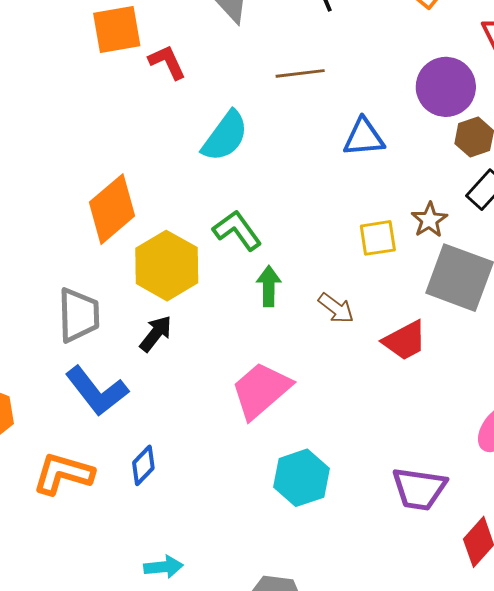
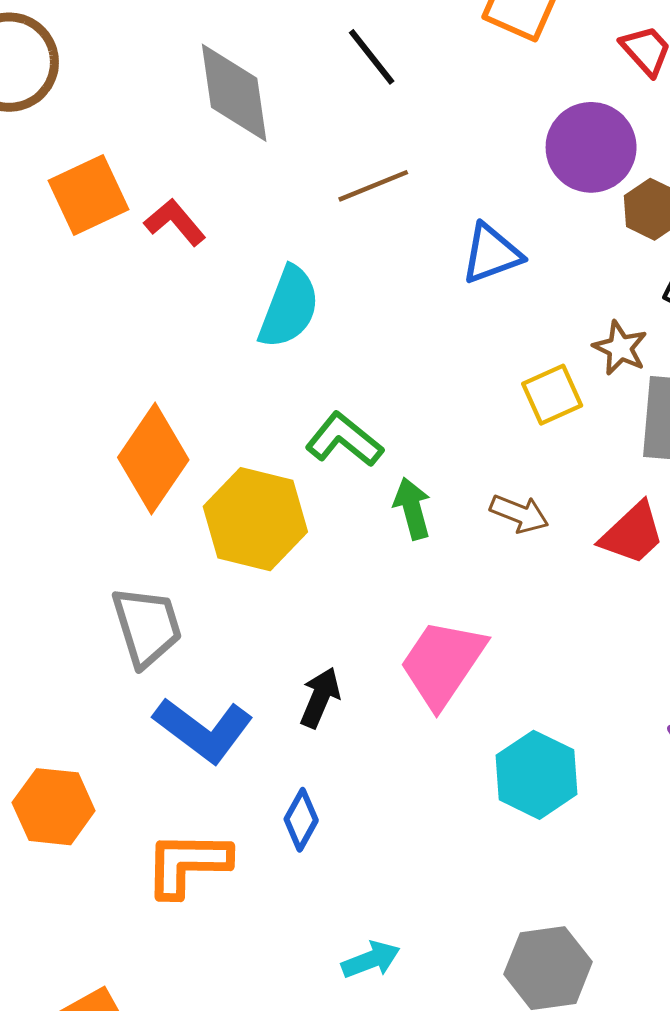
black arrow: (156, 334) -> (320, 698), moved

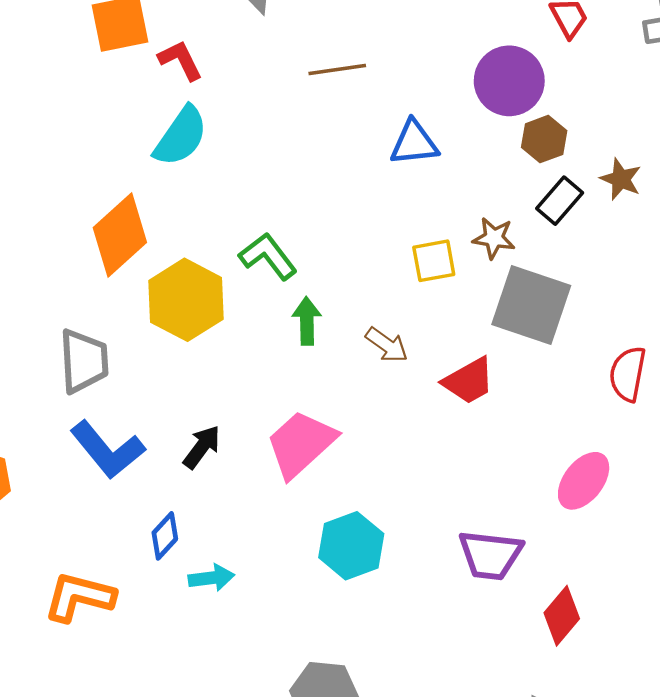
cyan semicircle: (289, 307) -> (181, 136), moved
brown star: (620, 348) -> (494, 238), turned -30
orange L-shape: (187, 864) -> (79, 597), moved
cyan arrow: (371, 960) -> (211, 578), moved

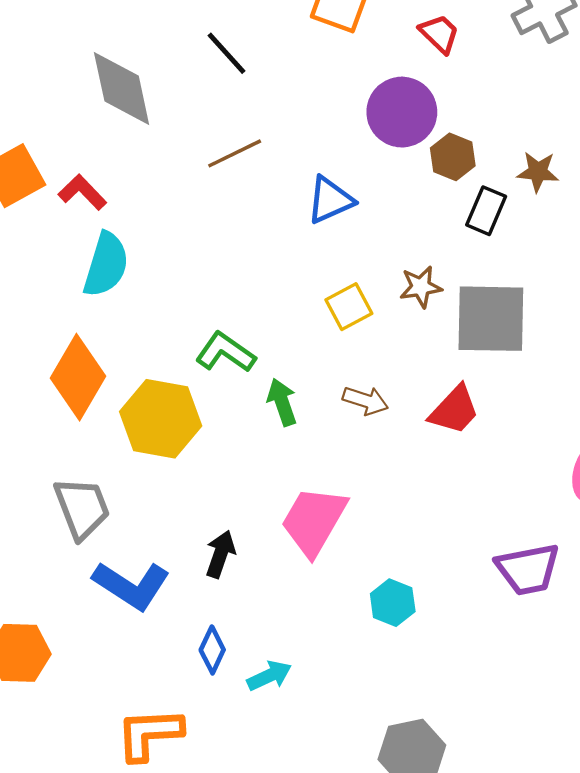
brown star: (494, 238) -> (421, 287), moved
yellow square: (434, 261) -> (349, 307), moved
cyan hexagon: (351, 546) -> (393, 603), size x0.7

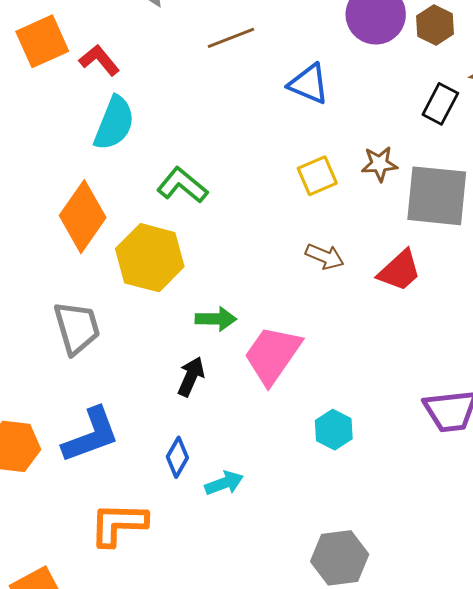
brown hexagon: (453, 157) -> (435, 25), moved
blue triangle: (330, 200) -> (309, 84), turned 42
green L-shape: (225, 352) -> (182, 185), moved
green arrow: (282, 402) -> (216, 319), moved, turned 105
blue L-shape: (131, 585) -> (91, 435), moved, turned -58

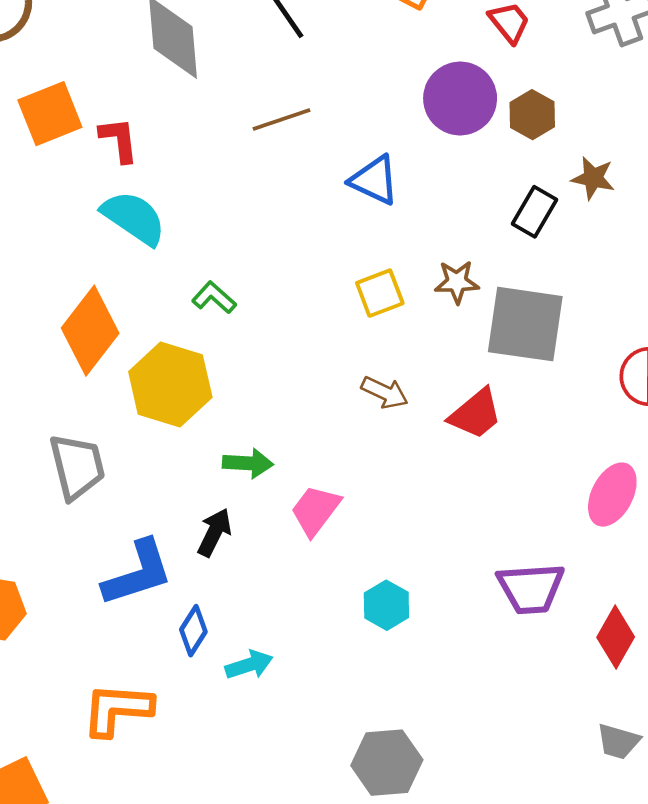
red L-shape: (99, 60) -> (119, 140), turned 30
cyan semicircle: (114, 123) -> (134, 218), turned -80
green L-shape: (182, 185) -> (214, 298), size x0.7
pink trapezoid: (272, 355) -> (315, 510), size x0.7
blue L-shape: (91, 435) -> (138, 573), moved

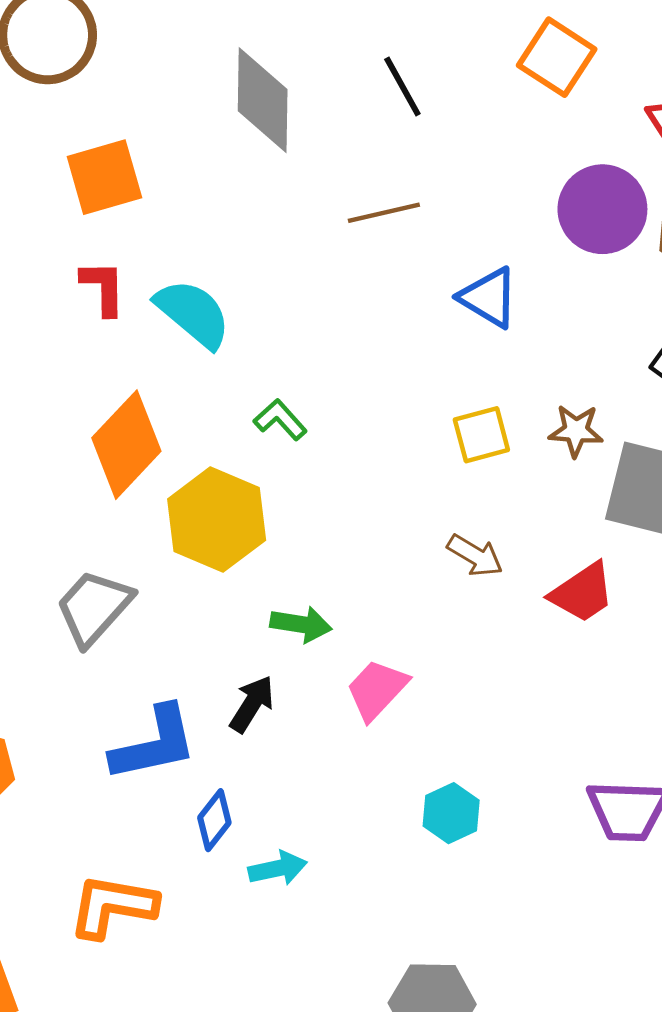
red L-shape: (119, 140) -> (103, 288), moved
gray trapezoid: (77, 467) -> (94, 607), turned -130

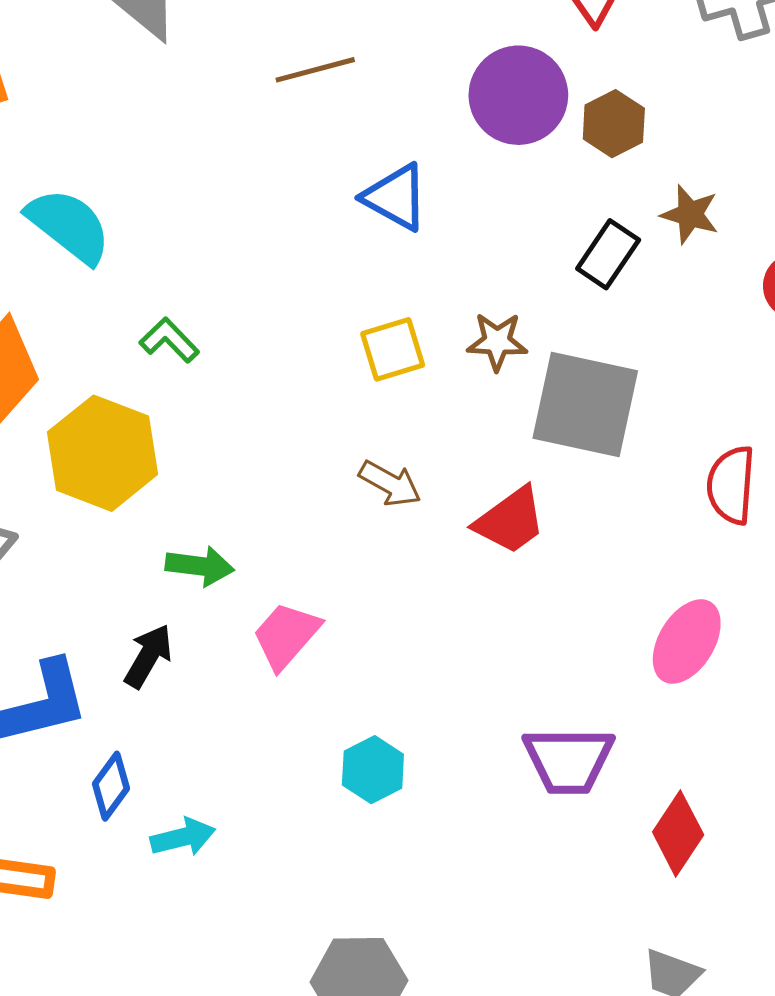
brown line: (384, 213) -> (315, 70), moved

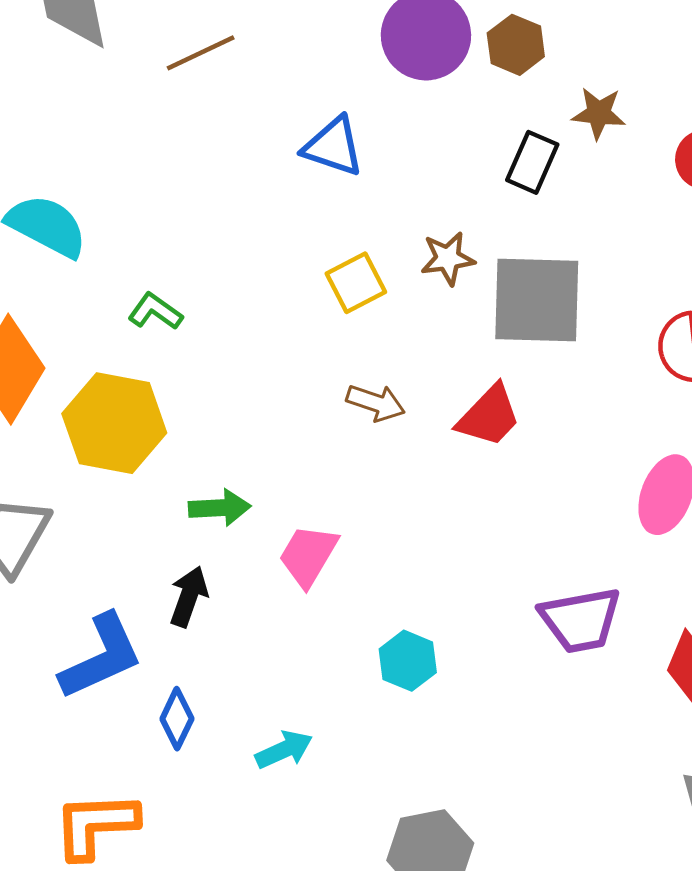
brown line: (315, 70) -> (201, 53), moved
cyan arrow: (183, 837) -> (284, 750), moved

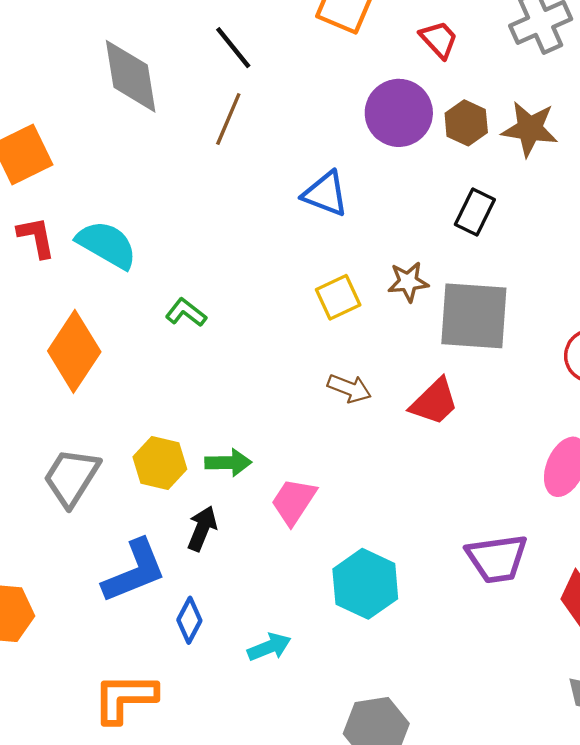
brown line: (201, 53) -> (228, 119), turned -44
brown star: (599, 113) -> (530, 129), moved, size x1.4
yellow hexagon: (114, 423) -> (160, 463), moved, size x0.7
cyan hexagon: (408, 661) -> (365, 584), size x1.5

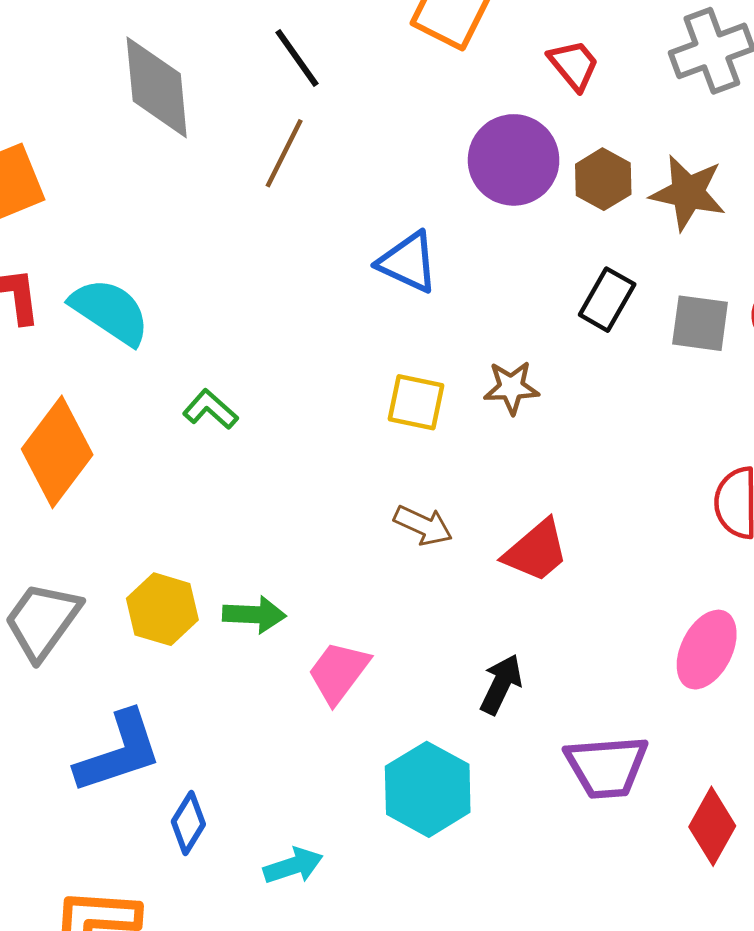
yellow square: (338, 297) -> (416, 402), turned 33
gray square: (474, 316) -> (700, 323), moved, size x0.6
black arrow: (202, 529) -> (501, 684), moved

